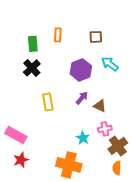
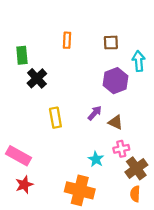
green rectangle: (33, 44) -> (22, 55), moved
cyan arrow: (110, 64) -> (139, 61), moved, turned 48
purple hexagon: (81, 70) -> (116, 81), moved

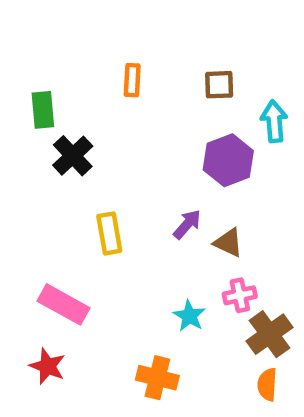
pink rectangle: (18, 156) -> (64, 304), moved
red star: (24, 185) -> (47, 366), turned -30
orange cross: (80, 190) -> (157, 378), size x0.7

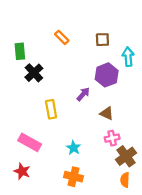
orange rectangle: (132, 80) -> (62, 37), turned -48
purple arrow: (187, 224) -> (83, 94), moved
cyan star: (189, 316) -> (74, 148), moved

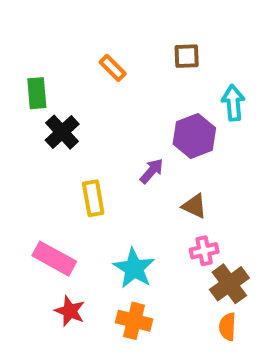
brown square: (102, 40) -> (187, 56), moved
cyan star: (74, 148) -> (134, 268), size x1.5
red star: (22, 171) -> (70, 311), moved

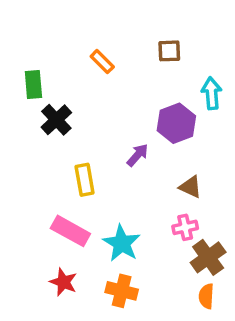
brown triangle: (194, 206) -> (190, 187), moved
pink rectangle: (54, 259) -> (70, 231), moved

